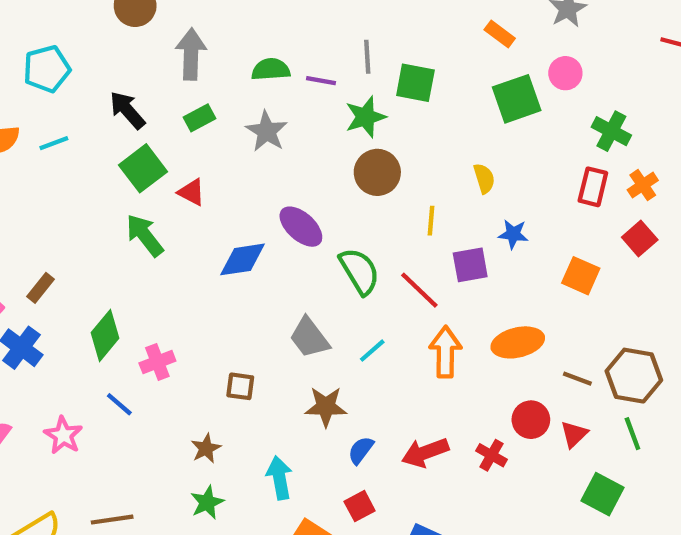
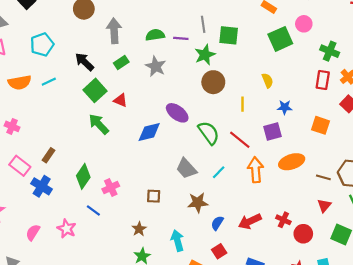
purple square: (470, 265) -> (273, 132), moved
red circle: (531, 420) -> (303, 234), moved

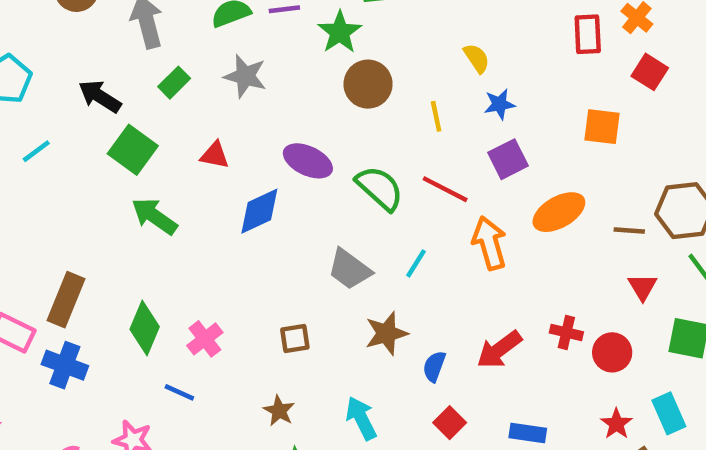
red triangle: (120, 100) -> (215, 155), moved
blue star: (285, 107) -> (499, 104), moved
brown rectangle: (49, 155) -> (66, 300), size x1.6

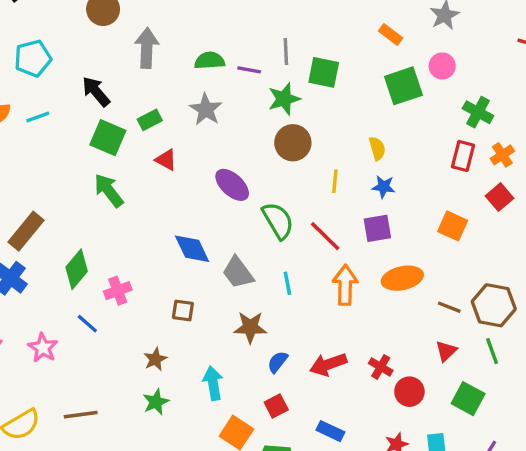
green rectangle: (174, 83) -> (150, 120), moved
green square: (133, 150) -> (108, 138), turned -30
blue diamond: (259, 211) -> (192, 249), moved, turned 72
cyan line: (416, 263) -> (287, 283), turned -60

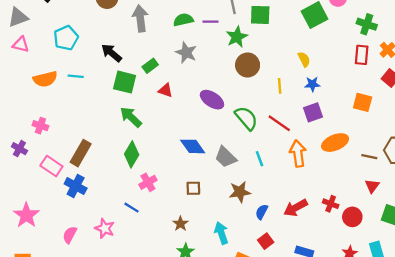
cyan line: (38, 117) -> (76, 76), turned 35
green diamond: (77, 269) -> (132, 154), moved

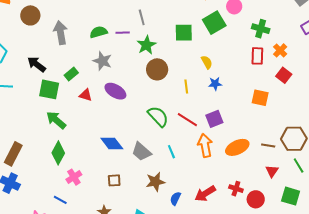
green square: (260, 15) -> (184, 33), moved
purple ellipse: (212, 100) -> (115, 91), moved
purple square: (313, 112) -> (214, 119), moved
orange ellipse: (335, 143) -> (237, 147), moved

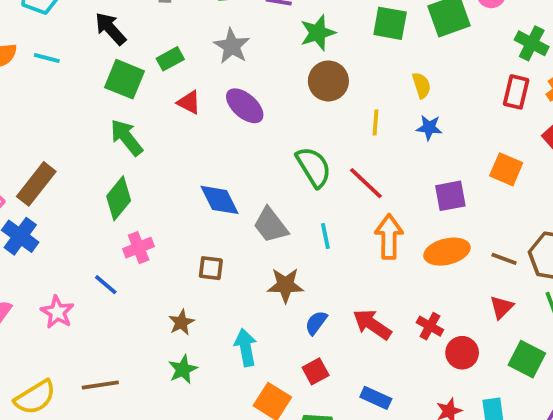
purple square: (214, 119) -> (450, 196), moved
red arrow: (205, 194) -> (372, 324), turned 55

